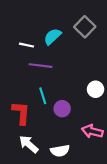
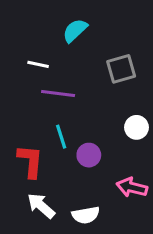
gray square: (85, 27) -> (121, 69), moved, turned 30
cyan semicircle: (52, 36) -> (75, 30), moved

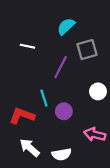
cyan semicircle: (75, 30) -> (66, 26), moved
purple line: (58, 94) -> (61, 67), moved, turned -70
red L-shape: (30, 161) -> (22, 116), turned -75

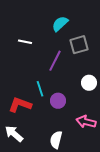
white arrow: (30, 148) -> (14, 134), moved
white semicircle: (62, 154) -> (56, 140), turned 114

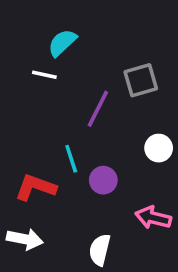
cyan semicircle: (60, 24) -> (62, 43), moved
white arrow: (14, 134) -> (25, 239), turned 150

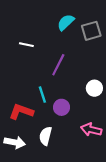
cyan semicircle: (62, 43) -> (66, 22), moved
gray square: (141, 80) -> (91, 31), moved
white semicircle: (100, 250) -> (46, 136), moved

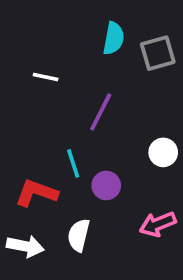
cyan semicircle: (66, 22) -> (114, 38), turned 144
pink arrow: (91, 130) -> (158, 224), turned -36

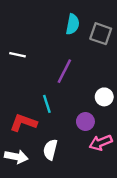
gray square: (158, 53) -> (101, 34), turned 35
white line: (46, 77) -> (18, 55), moved
purple circle: (106, 185) -> (85, 121), moved

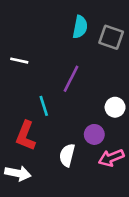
cyan line: (47, 104) -> (44, 106), moved
red L-shape: (23, 123) -> (26, 136), turned -88
white semicircle: (50, 150) -> (67, 155), moved

